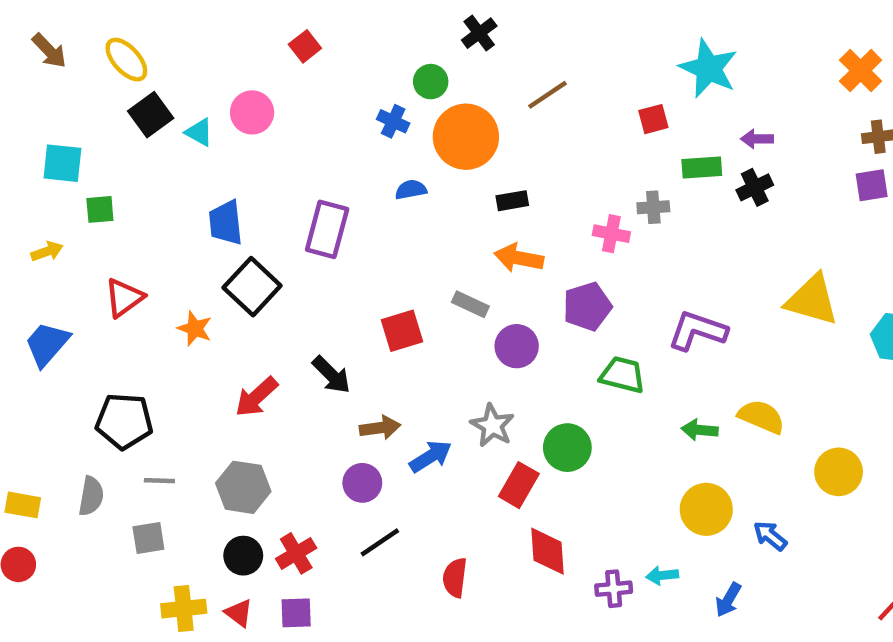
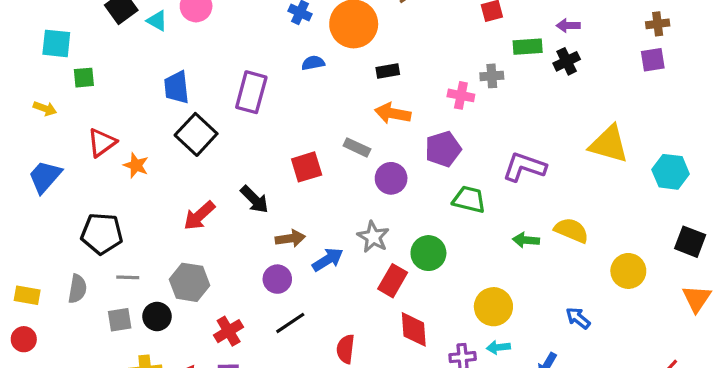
yellow arrow: (47, 251) -> (45, 108), turned 40
orange star: (195, 329) -> (136, 165), moved
yellow circle: (706, 509) -> (493, 307), moved
black circle: (243, 556) -> (157, 316), moved

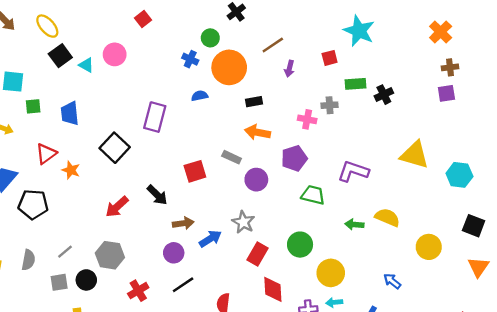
purple arrow: (568, 26) -> (289, 69), moved, turned -77
blue trapezoid: (177, 87) -> (70, 113), moved
black pentagon: (102, 234) -> (33, 204), moved
green circle: (428, 253) -> (300, 245), moved
gray line: (128, 277) -> (65, 252), turned -42

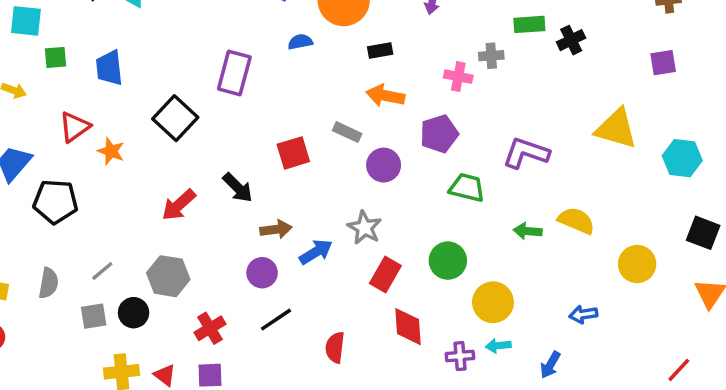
purple square: (446, 93) -> (663, 63), moved
blue arrow: (392, 281) -> (583, 314), turned -48

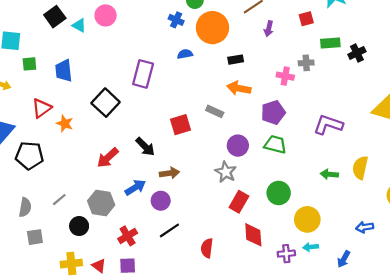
purple circle: (384, 165) -> (238, 146), moved
green trapezoid: (467, 188) -> (275, 144), moved
yellow semicircle: (576, 221) -> (360, 168), turned -100
blue arrow: (316, 252) -> (135, 187), moved
gray square: (94, 316) -> (35, 237), moved

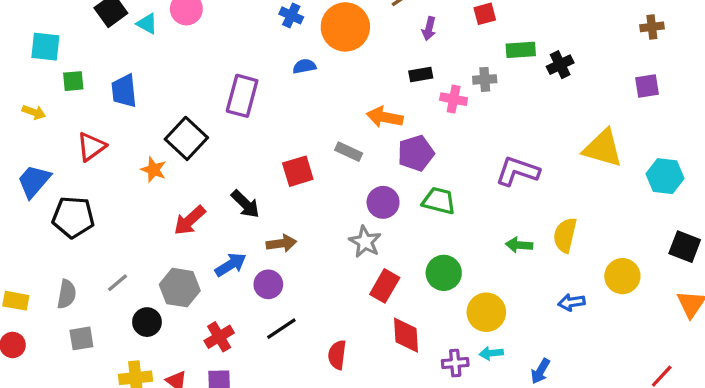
black rectangle: (236, 60) -> (421, 74), moved
purple pentagon: (273, 112) -> (416, 153), moved
orange star: (65, 124) -> (154, 170), moved
blue arrow: (365, 227) -> (572, 302), moved

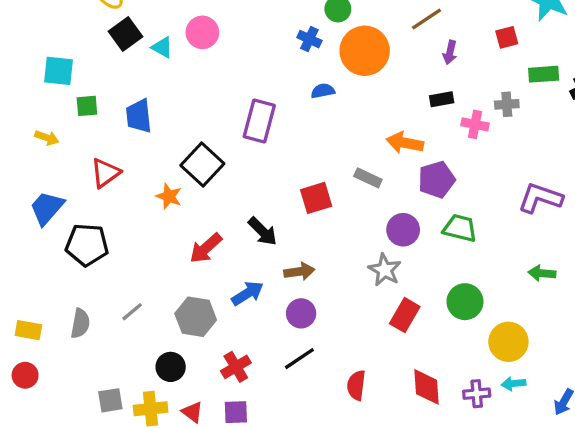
purple circle: (268, 284) -> (301, 313), moved
black circle: (147, 322) -> (171, 367), moved
red diamond: (406, 335) -> (427, 387), moved
gray square: (81, 338) -> (110, 400), moved

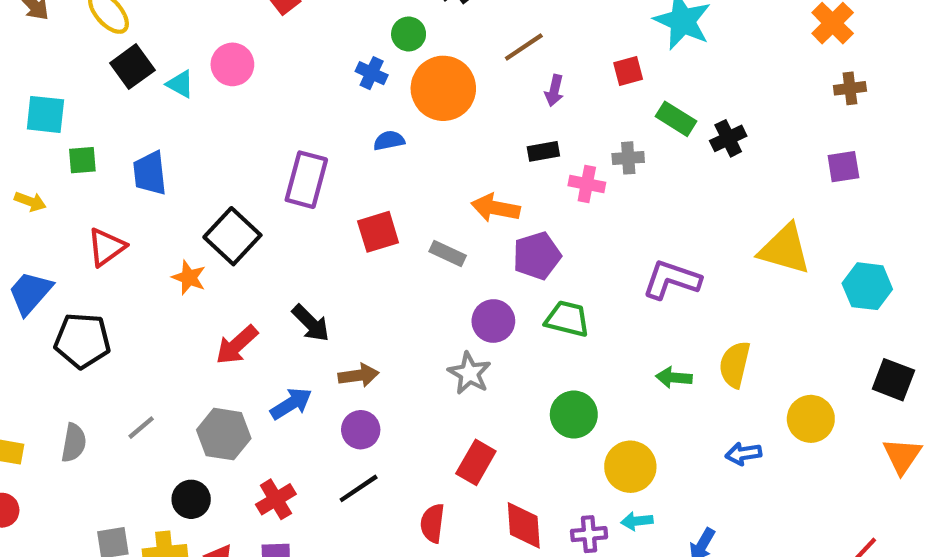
green rectangle: (544, 74) -> (676, 119), turned 36
red square: (316, 198) -> (378, 232), moved
red rectangle: (405, 315) -> (476, 462), moved

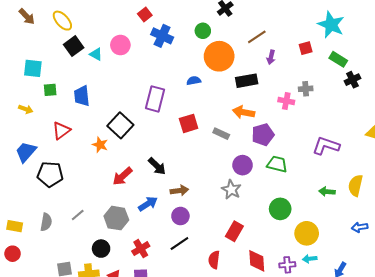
blue cross: (372, 73) -> (162, 36), moved, size x1.5
green rectangle: (676, 119) -> (338, 59), moved
black rectangle: (543, 151) -> (247, 81), moved, size x1.5

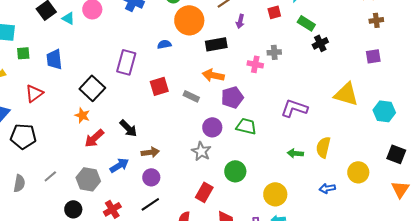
orange star: (100, 145) -> (82, 115), moved
green circle: (280, 209) -> (235, 171), moved

